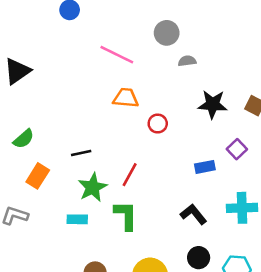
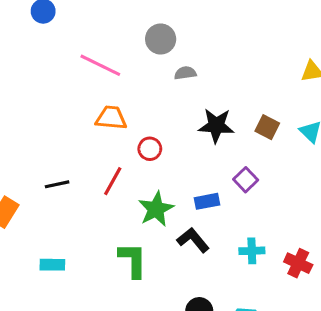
red line: (130, 175) -> (113, 181), moved
green star: (93, 187) -> (156, 209), moved
cyan cross: (242, 208) -> (252, 251), size x0.7
black L-shape: (193, 214) -> (193, 240), moved
green L-shape: (126, 215) -> (133, 260), moved

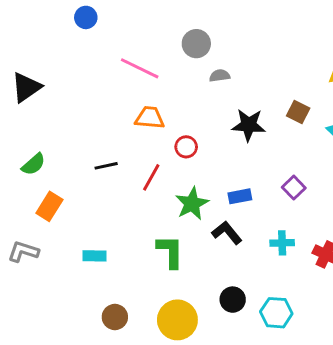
brown square: (267, 127) -> (298, 112), moved
purple square: (246, 180) -> (294, 188), moved
black line: (57, 184) -> (106, 166), moved

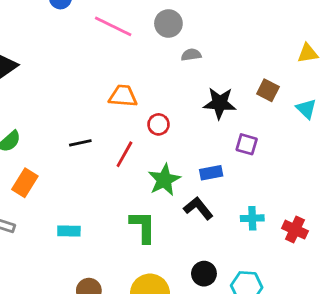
pink line: (140, 68) -> (113, 26), moved
purple square: (294, 188) -> (247, 144), moved, turned -30

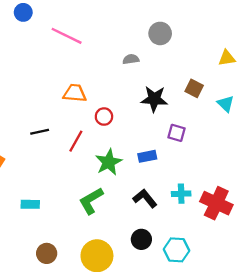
gray circle: (168, 23) -> (160, 33), moved
black L-shape: (198, 208) -> (145, 198), moved
green L-shape: (143, 227) -> (91, 201), turned -120
red cross: (295, 230) -> (216, 203), size x1.5

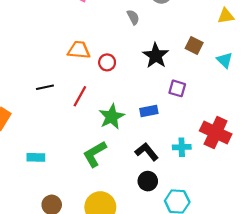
gray semicircle: (131, 59) -> (133, 17), turned 70
black star: (154, 99) -> (156, 56), turned 30
red circle: (104, 117) -> (107, 62), moved
red cross: (216, 203) -> (216, 132), moved
black circle: (141, 239) -> (148, 181), moved

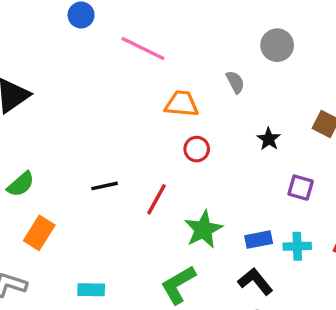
orange trapezoid: (79, 50) -> (182, 104), moved
black star: (156, 56) -> (269, 139), size x0.6
blue rectangle: (149, 111) -> (259, 240), moved
cyan cross: (182, 147) -> (297, 246), moved

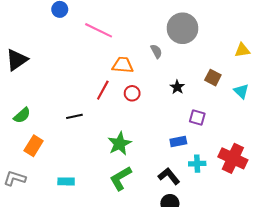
gray circle: (277, 45) -> (183, 28), size x1.5
red line: (156, 199) -> (103, 90), moved
green star: (203, 229) -> (120, 144), moved
blue rectangle: (259, 240) -> (178, 142), moved
cyan cross: (297, 246) -> (197, 164), moved

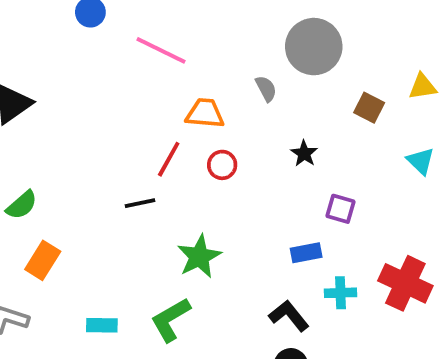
brown square: (213, 78) -> (369, 108), moved
black line: (74, 116) -> (140, 203), moved
green L-shape: (121, 178) -> (171, 320), moved

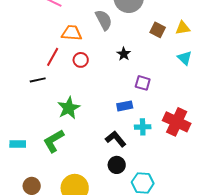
yellow triangle: (423, 87) -> (183, 28), moved
gray semicircle: (266, 89) -> (104, 20), size x1.5

